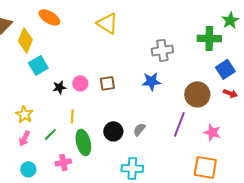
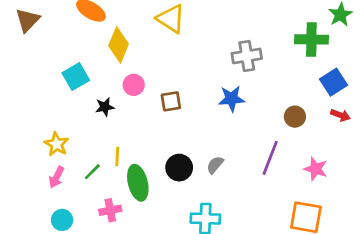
yellow diamond: (25, 40) -> (119, 45), moved
pink circle: (80, 83) -> (134, 85), moved
brown circle: (197, 94) -> (295, 117), size x0.6
yellow line: (72, 116) -> (117, 157), moved

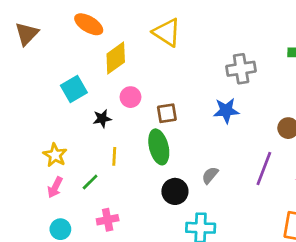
yellow diamond: (119, 45) -> (116, 58), turned 32
yellow line: (117, 157) -> (114, 156), moved
black circle: (179, 168) -> (175, 191), moved
green ellipse: (138, 183) -> (159, 147), moved

